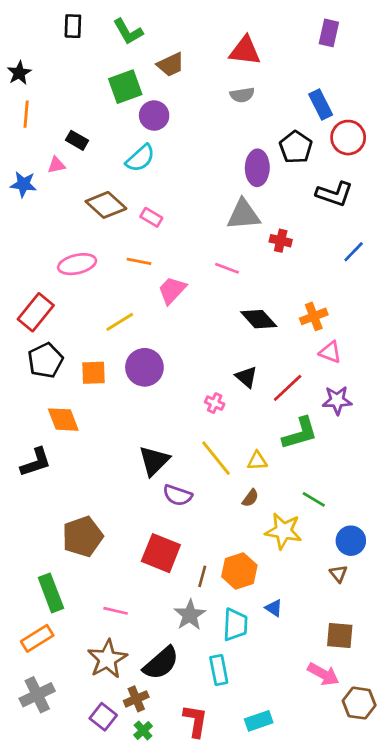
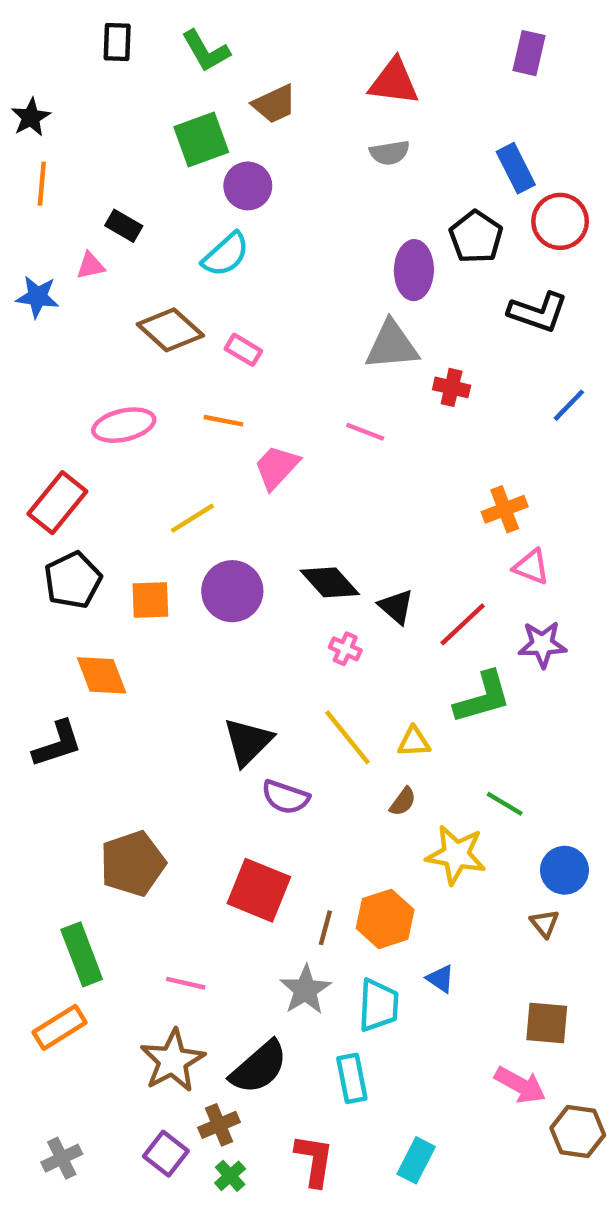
black diamond: (259, 319) -> (330, 582), moved
gray cross: (37, 695) -> (62, 1158), moved, size x0.7
cyan rectangle: (259, 721) -> (416, 1160), turned -44

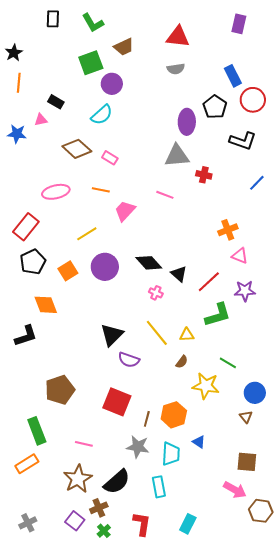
orange square: (150, 600) -> (68, 271), turned -30
gray star: (305, 990) -> (138, 447), turned -30

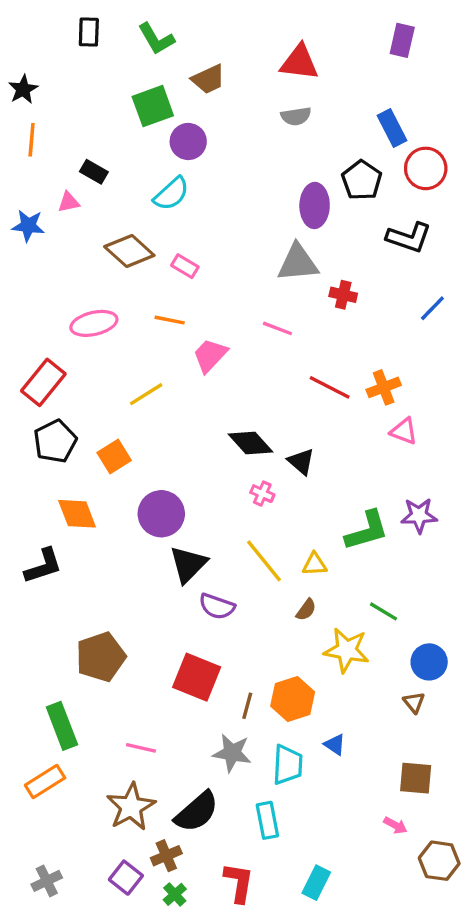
purple circle: (105, 267) -> (161, 514), moved
red line: (209, 282) -> (330, 387), moved, turned 70
purple star: (245, 291) -> (419, 515), moved
pink arrow: (235, 490) -> (395, 825), size x0.6

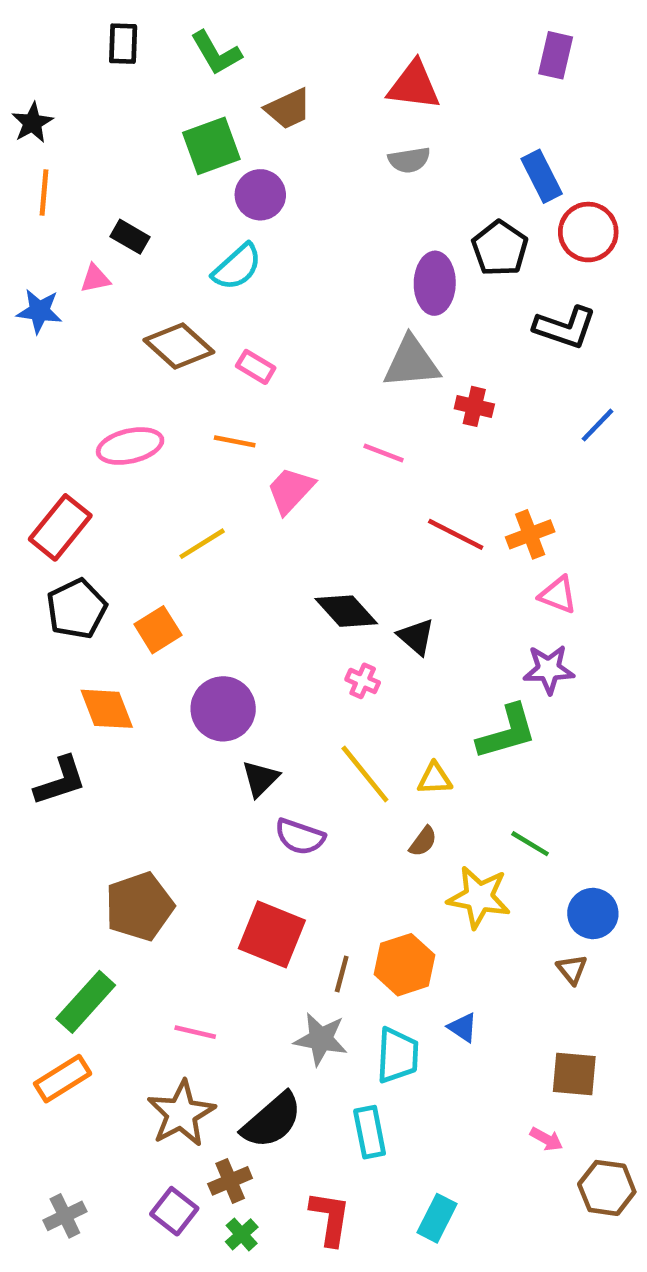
purple star: (419, 515) -> (549, 669), moved
black triangle: (188, 564) -> (260, 779), size x0.7
green rectangle: (62, 726) -> (86, 1002), turned 63

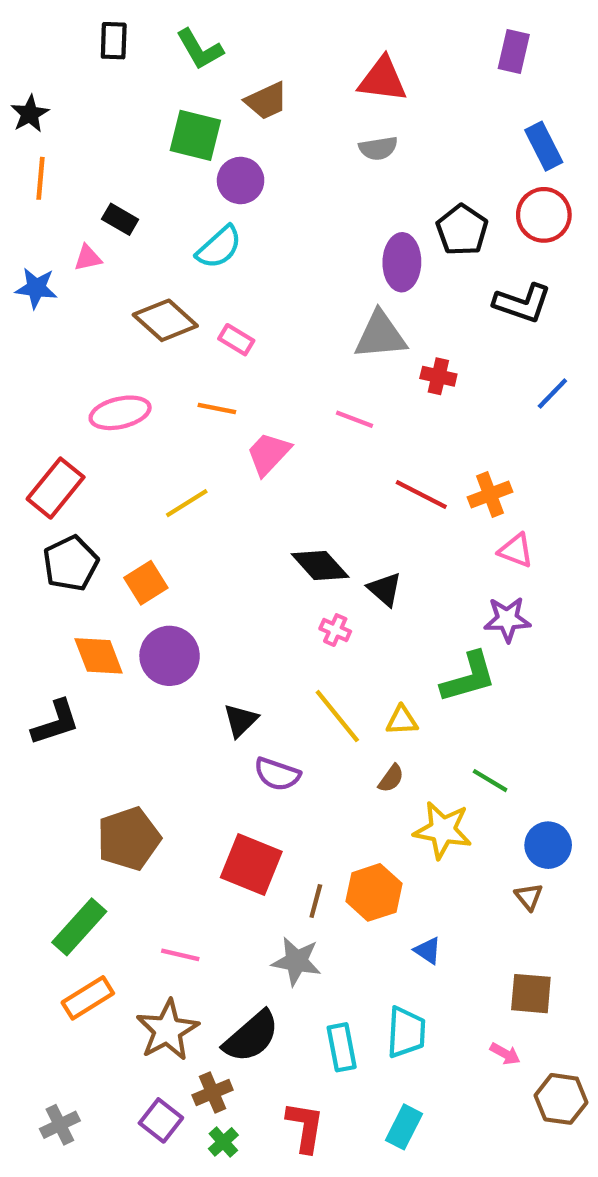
green square: (211, 146) -> (195, 135), turned 34
blue rectangle: (542, 176) -> (544, 146), moved
purple circle: (223, 709) -> (170, 656), moved
cyan trapezoid: (398, 1055) -> (406, 1032), moved
orange rectangle: (63, 1079) -> (88, 998), moved

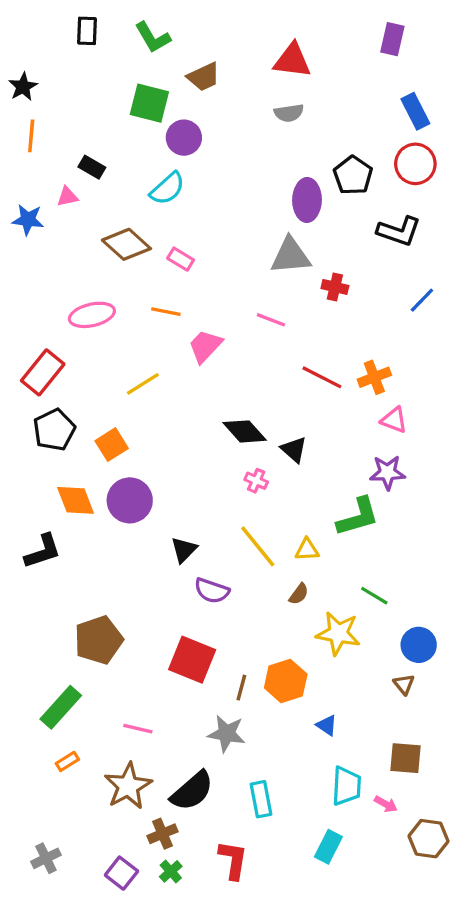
orange rectangle: (88, 998) -> (67, 761), size x0.6
cyan trapezoid: (406, 1032) -> (346, 786), moved
purple square: (161, 1120) -> (121, 873), moved
cyan rectangle: (404, 1127) -> (328, 847), moved

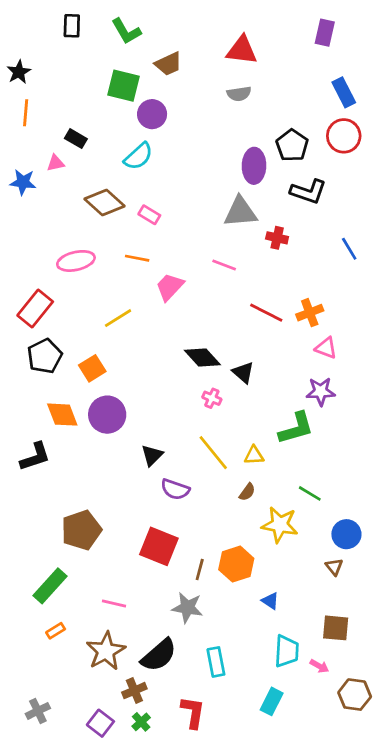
black L-shape: (399, 231) -> (308, 192), moved
blue line: (422, 300) -> (349, 249), turned -75

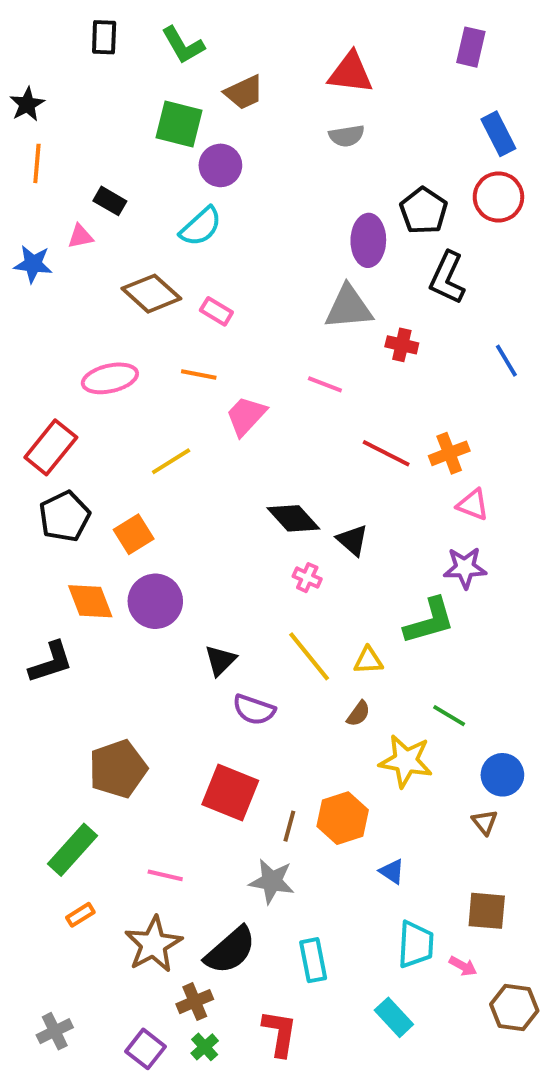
black L-shape: (308, 192) -> (447, 278), turned 96
cyan rectangle: (272, 701) -> (394, 1017), turned -70

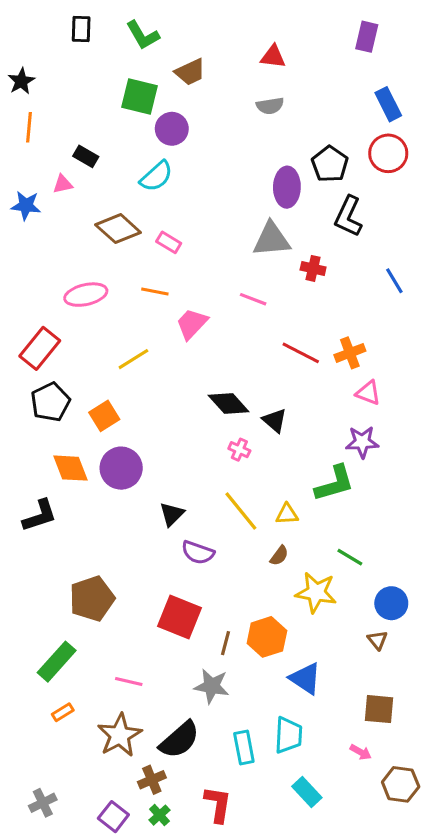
red triangle: (351, 73) -> (273, 57), size x0.7
blue triangle: (392, 871) -> (305, 678), size x1.6
cyan trapezoid: (416, 944) -> (288, 735), moved

